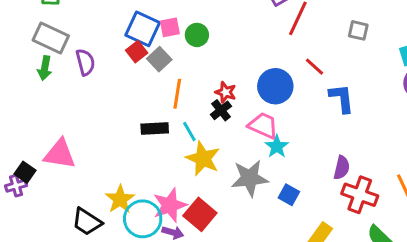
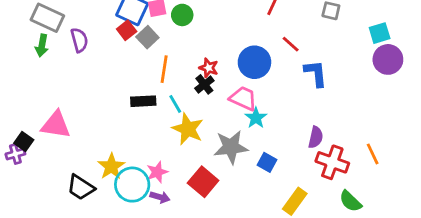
pink star: (170, 205) -> (157, 172), size x0.7
red square: (200, 214) -> (203, 182), moved

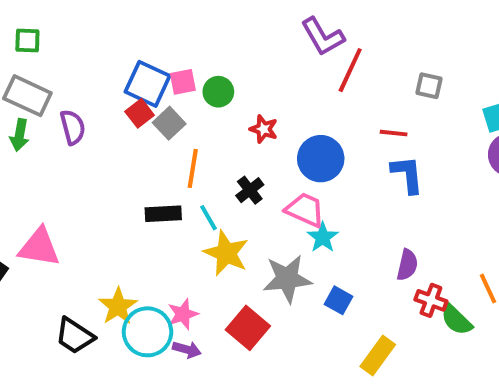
red line: (291, 44) -> (394, 133), moved, turned -36
red star: (209, 68) -> (264, 129), moved
red cross: (332, 162) -> (431, 300), size x0.7
green semicircle: (350, 201) -> (457, 320), moved

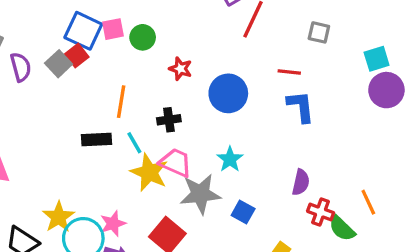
gray square: (169, 123) -> (59, 64), moved
black cross: (250, 190) -> (169, 120), turned 30
pink trapezoid: (305, 210) -> (176, 163), moved

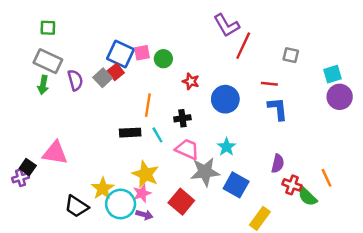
yellow star: (149, 172) -> (146, 174), moved
blue square: (243, 212) -> (236, 185), size x1.5

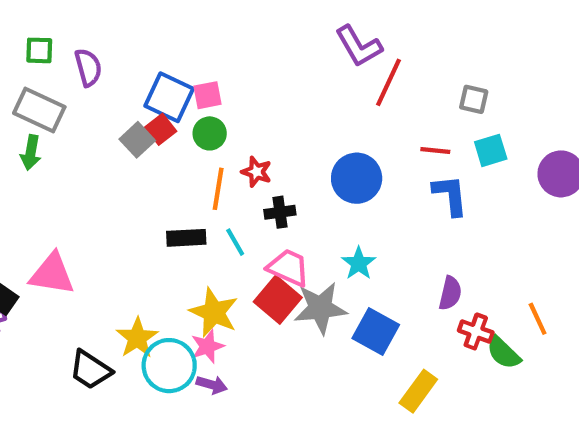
green circle: (163, 59) -> (210, 133), moved
cyan square: (332, 74) -> (491, 150), moved
purple semicircle: (75, 80) -> (88, 67), moved
red star: (191, 81) -> (256, 172), moved
red square: (181, 202) -> (278, 300), moved

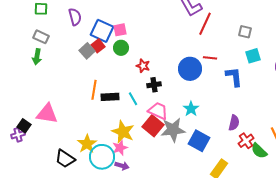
purple semicircle: (88, 67) -> (75, 17), moved
gray rectangle: (39, 110) -> (41, 37), size x0.7
red line: (435, 150) -> (210, 58), moved
orange line: (218, 189) -> (94, 90), moved
red cross: (476, 331) -> (246, 141), turned 35

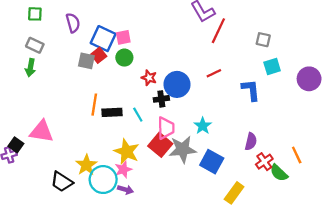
gray square: (87, 51) -> (86, 61), turned -35
red line: (210, 58) -> (214, 73), moved, turned -32
blue circle: (190, 69) -> (177, 84), moved
pink trapezoid: (158, 111) -> (166, 128), turned 65

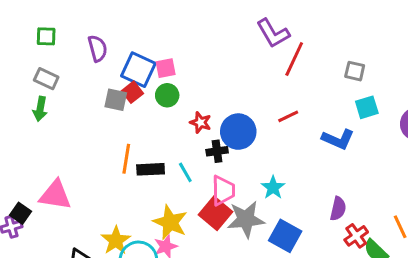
blue L-shape: (251, 90) -> (338, 139), turned 120

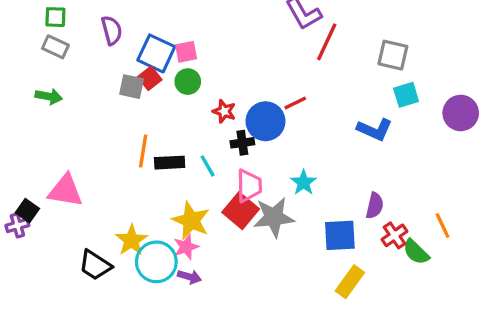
gray square: (355, 71) -> (393, 55), size x1.4
gray rectangle: (46, 79) -> (55, 47), moved
green arrow: (40, 109) -> (49, 96), turned -90
red line: (288, 116) -> (295, 103), moved
blue square: (285, 236) -> (340, 235), moved, turned -32

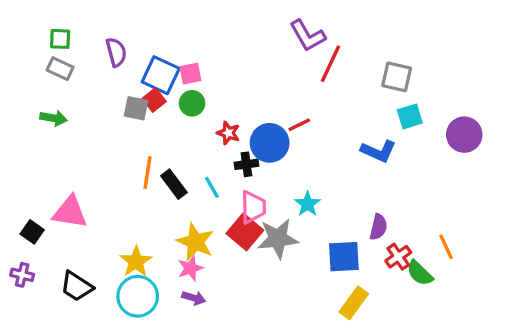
black rectangle: (170, 163) -> (174, 184), turned 56
purple cross: (17, 225) -> (22, 275), moved, turned 30
cyan circle: (156, 262) -> (138, 296), moved
black trapezoid: (95, 265) -> (77, 286), moved

